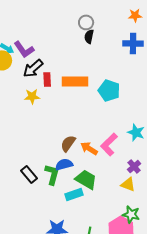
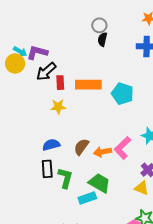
purple L-shape: (24, 49) -> (37, 52), turned 140
yellow star: (32, 96) -> (58, 107), moved
orange arrow: (89, 148) -> (102, 152), turned -42
blue semicircle: (64, 164) -> (51, 145), moved
black rectangle: (29, 174) -> (47, 169), moved, turned 36

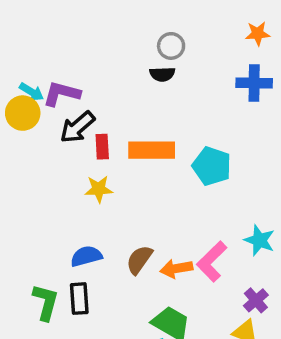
black semicircle: (102, 39) -> (162, 74), moved, turned -104
green L-shape: (65, 178) -> (46, 302), moved

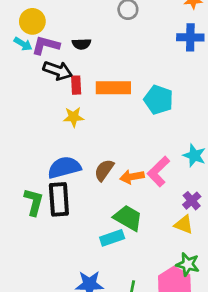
black semicircle: (162, 74) -> (81, 44), moved
yellow circle: (23, 113) -> (32, 21), moved
black arrow: (77, 127) -> (58, 71), turned -120
blue semicircle: (86, 256) -> (64, 167), size x1.4
black rectangle: (79, 299) -> (59, 199), size x1.4

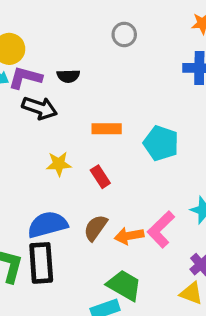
red rectangle: (76, 85) -> (100, 177), moved, turned -30
orange rectangle: (113, 88) -> (107, 129), size x0.7

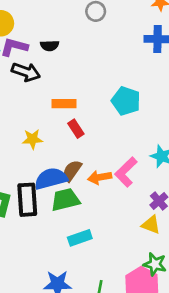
orange rectangle: (107, 129) -> (64, 104), moved
yellow star: (59, 164) -> (32, 139), moved
blue semicircle: (48, 225) -> (51, 179), moved
green trapezoid: (124, 285) -> (65, 200), moved, turned -44

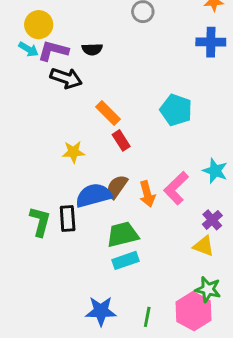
orange rectangle: (64, 104) -> (108, 113), turned 45
orange arrow: (100, 177) -> (147, 194), turned -95
black rectangle: (27, 200) -> (68, 219), size x0.7
green trapezoid: (65, 200) -> (123, 234), moved

